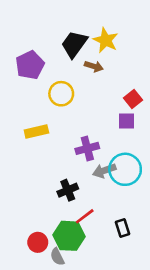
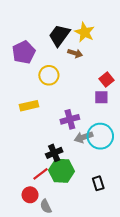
red line: (85, 216) -> (41, 174), moved
green hexagon: (69, 236) -> (61, 171), moved

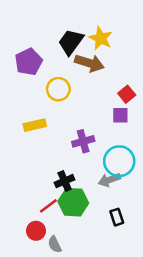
brown arrow: (75, 53) -> (89, 63), size x1.6
gray arrow: (84, 137) -> (109, 180), moved

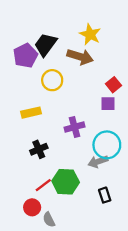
black trapezoid: (71, 42) -> (46, 44), moved
black cross: (65, 181) -> (39, 149), moved

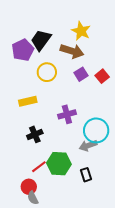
purple square: (108, 104) -> (81, 74), moved, turned -32
black rectangle: (105, 195) -> (86, 175), moved
gray semicircle: (49, 220) -> (33, 198), moved

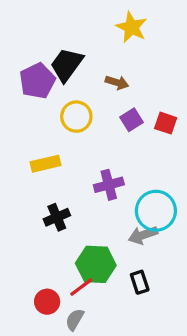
yellow star: (81, 31) -> (132, 27), moved
brown arrow: (72, 51) -> (117, 82), size x0.6
red square: (102, 76) -> (166, 123), turned -32
red line: (39, 167) -> (81, 287), moved
gray semicircle: (33, 198) -> (75, 320), moved, turned 56

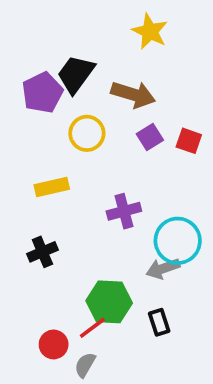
brown arrow: (117, 82) -> (133, 94), size x1.6
black cross: (57, 217) -> (42, 252), moved

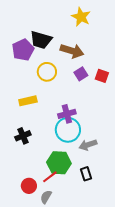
black trapezoid: (76, 74) -> (41, 40), turned -110
cyan circle: (178, 241) -> (68, 130), moved

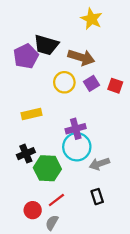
yellow circle: (47, 72) -> (64, 82), moved
green hexagon: (59, 163) -> (47, 168), moved

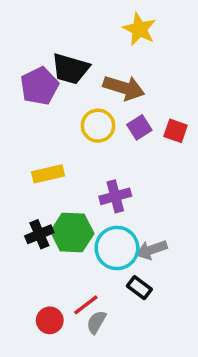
cyan circle: (77, 147) -> (117, 248), moved
green hexagon: (47, 168) -> (72, 232), moved
black rectangle: (97, 197) -> (139, 288), moved, turned -35
gray semicircle: (52, 223) -> (96, 322), moved

